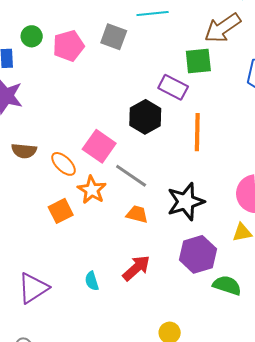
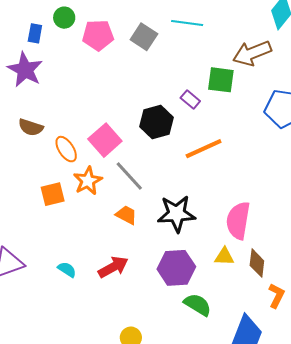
purple rectangle: (173, 87) -> (190, 99), size x0.7
orange line: (197, 132) -> (204, 149), turned 51
cyan semicircle: (92, 281) -> (67, 270), turned 126

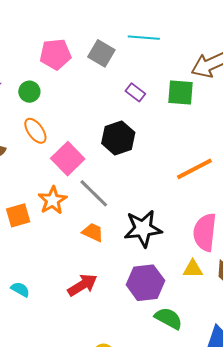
green circle: (64, 18) -> (29, 92), moved
purple rectangle: (190, 99) -> (135, 92), moved
orange ellipse: (66, 149) -> (35, 131), moved
orange line: (204, 149) -> (194, 169), moved
cyan semicircle: (67, 270) -> (20, 289), moved

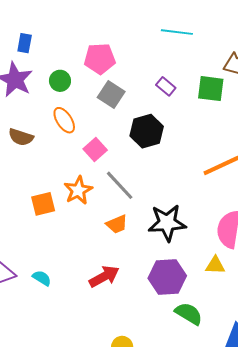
gray square: (101, 53) -> (111, 94), moved
pink pentagon: (55, 54) -> (100, 59), moved
pink square: (68, 159) -> (95, 149), size x0.7
orange trapezoid: (93, 232) -> (117, 224), turned 130

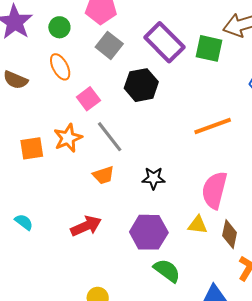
purple rectangle: (166, 86) -> (164, 42), size x2.0
black star: (167, 223) -> (154, 178), size x0.6

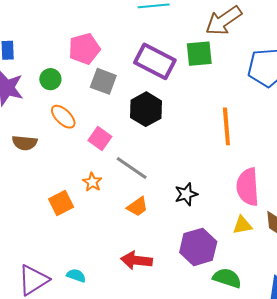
orange line: (213, 126) -> (226, 126), turned -57
orange star: (68, 138) -> (92, 182), size x0.7
red arrow: (86, 226) -> (136, 260), turned -132

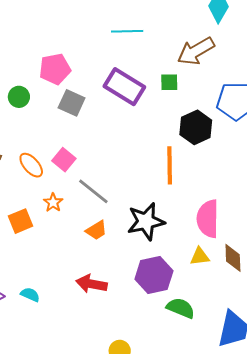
green square: (199, 54) -> (169, 82), size x0.7
black hexagon: (146, 109) -> (196, 127), moved
orange ellipse: (63, 117) -> (31, 165), moved
orange line: (226, 126) -> (170, 165), moved
black star: (186, 194) -> (146, 221), size x1.6

